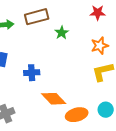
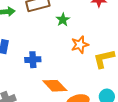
orange star: (100, 46) -> (80, 45), moved

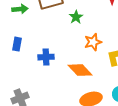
orange diamond: (55, 86) -> (80, 70), moved

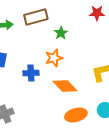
orange star: (93, 42) -> (54, 58), moved

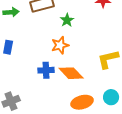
blue cross: (31, 73) -> (46, 70), moved

